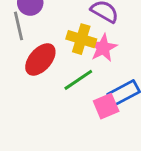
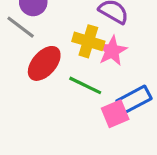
gray line: (19, 26) -> (21, 27), turned -40
green line: (78, 80) -> (85, 85), turned 60

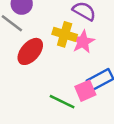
green line: (85, 85) -> (62, 102), moved

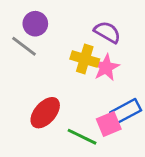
red ellipse: (30, 51) -> (45, 113), moved

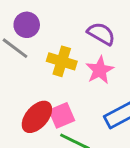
yellow cross: (85, 59) -> (62, 61), moved
pink square: (109, 124) -> (62, 115), moved

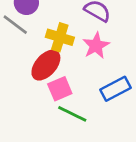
red ellipse: (37, 117) -> (46, 65), moved

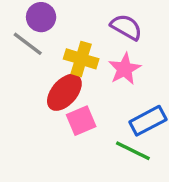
green line: (72, 114) -> (133, 151), moved

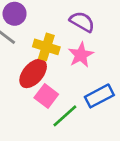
pink square: (81, 121) -> (46, 96), turned -30
green line: (133, 151) -> (65, 116), moved, turned -68

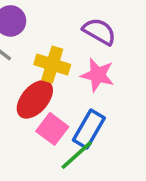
pink star: (81, 55) -> (98, 75), turned -30
blue rectangle: (99, 96) -> (89, 129), moved, turned -32

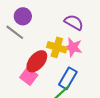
yellow cross: (52, 65) -> (57, 47), moved
pink square: (52, 129) -> (29, 76), moved

